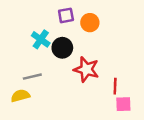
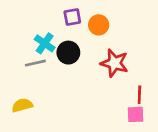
red star: (86, 69) -> (114, 63), moved
gray line: (32, 77) -> (35, 63), moved
red line: (115, 86) -> (139, 95), moved

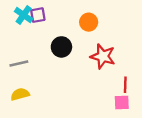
purple square: (72, 17) -> (38, 15), moved
cyan cross: (45, 43) -> (24, 15), moved
gray line: (35, 63) -> (19, 63), moved

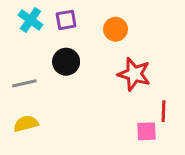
purple square: (38, 15) -> (66, 20), moved
black circle: (61, 47) -> (66, 62), moved
pink square: (122, 102) -> (146, 131), moved

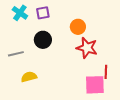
orange circle: (116, 29) -> (78, 27), moved
yellow semicircle: (26, 124) -> (29, 77), moved
pink square: (146, 131) -> (95, 85), size x1.5

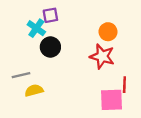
cyan cross: (20, 13) -> (36, 28), moved
orange circle: (78, 27) -> (108, 32), moved
gray line: (16, 54) -> (21, 75), moved

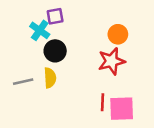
red star: (102, 56) -> (111, 61), turned -30
red line: (124, 85) -> (103, 102), moved
yellow semicircle: (34, 90) -> (50, 78), moved, turned 102

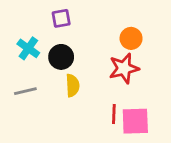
cyan cross: (40, 30) -> (28, 48), moved
yellow semicircle: (50, 78) -> (73, 85), moved

